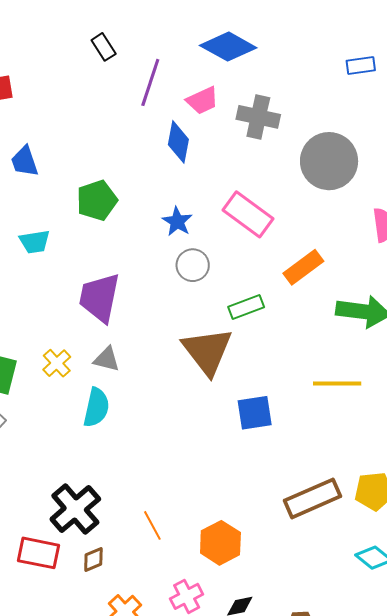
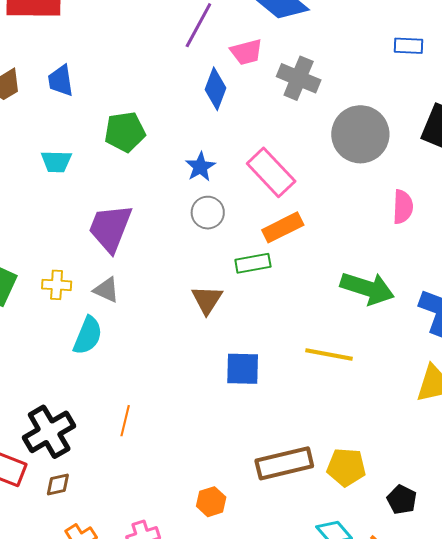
orange rectangle: (303, 267) -> (283, 227), moved
brown triangle: (207, 351) -> (207, 300), size x0.6
yellow cross: (57, 363) -> (57, 285), turned 36
orange line: (152, 525) -> (125, 421), moved, turned 32
orange hexagon: (220, 543) -> (211, 502), moved, size x0.7

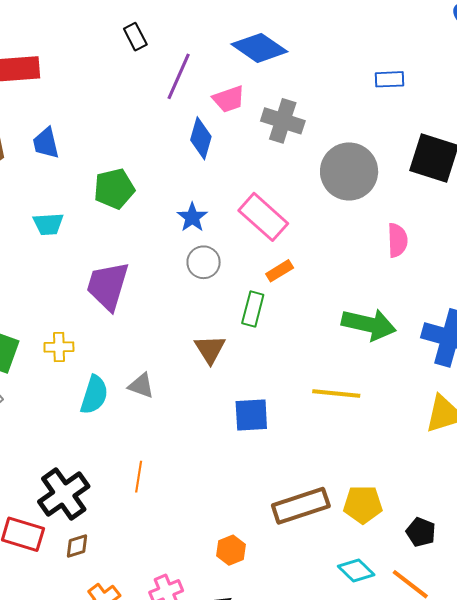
orange rectangle: (283, 227) -> (280, 271), size x0.7
green rectangle: (253, 263) -> (253, 309), turned -60
gray triangle: (106, 290) -> (141, 386), moved

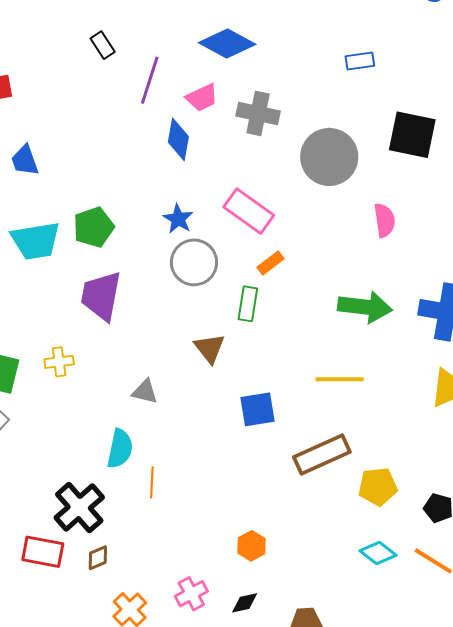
green pentagon: (114, 189) -> (94, 227), moved
cyan trapezoid: (48, 224) -> (36, 241), size x1.6
gray circle: (204, 262) -> (194, 262), size x1.4
cyan semicircle: (94, 395) -> (120, 449), moved
brown rectangle: (301, 506) -> (322, 455), moved

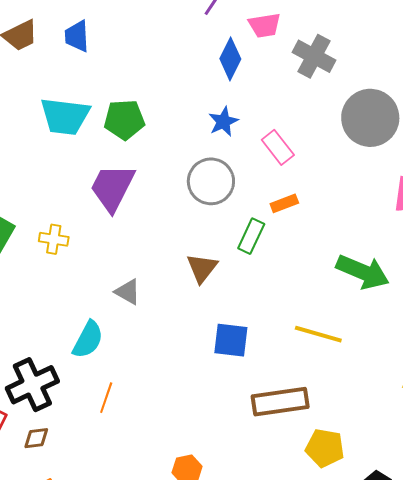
pink rectangle: (249, 211) -> (278, 147), size x0.7
blue star: (178, 219) -> (223, 122), moved
orange line: (152, 482) -> (106, 398), moved

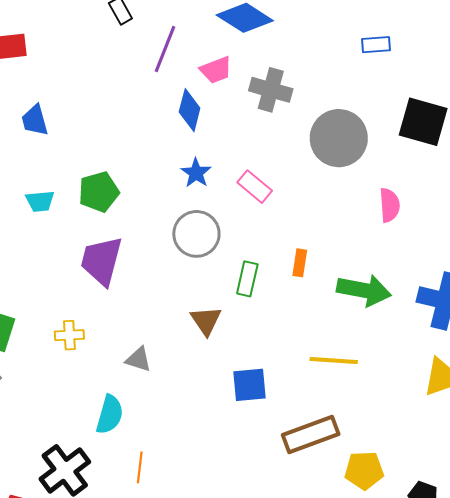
cyan trapezoid: (65, 116) -> (40, 201), size x0.6
orange rectangle: (284, 203) -> (300, 263), moved, turned -48
yellow cross: (54, 239) -> (69, 335), moved

